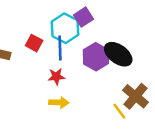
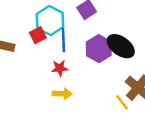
cyan hexagon: (65, 28) -> (50, 21), moved
red square: (34, 43) -> (38, 35), turned 35

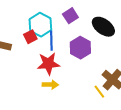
black ellipse: (121, 46) -> (103, 27), moved
red star: (60, 68) -> (48, 64), size x1.6

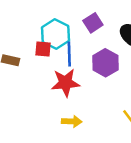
red square: (30, 37) -> (43, 49), turned 32
yellow arrow: (50, 85) -> (72, 121), moved

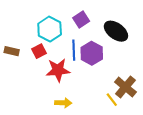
red square: (43, 49) -> (39, 51), moved, turned -32
blue line: (69, 54) -> (74, 50), moved

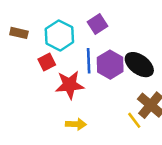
black ellipse: (116, 31) -> (139, 65), moved
brown rectangle: (12, 51) -> (19, 33), moved

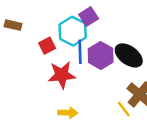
cyan hexagon: (59, 35) -> (73, 31), moved
red square: (47, 62) -> (47, 46), moved

